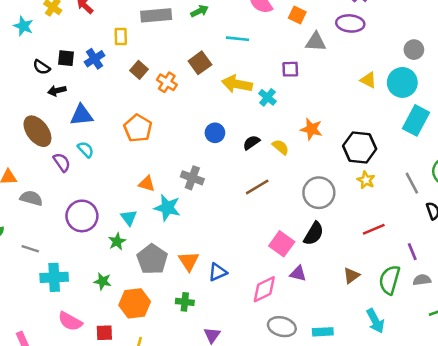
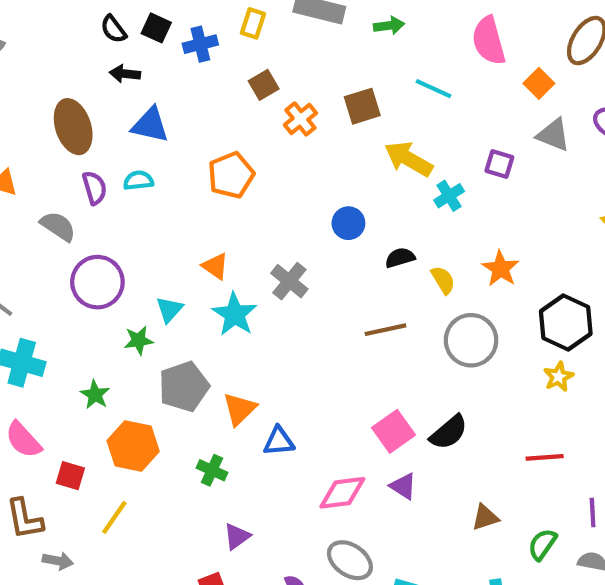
cyan semicircle: (86, 149) -> (138, 180), turned -72
gray circle: (319, 193) -> (471, 340), moved
gray semicircle: (31, 198) -> (58, 226), moved
green semicircle: (390, 280) -> (542, 544), size x0.7

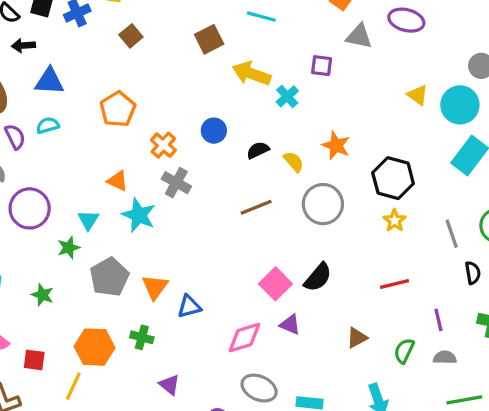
orange cross: (300, 119) -> (163, 145), moved
orange hexagon: (133, 446) -> (95, 347), moved
purple triangle: (237, 536) -> (169, 385), turned -35

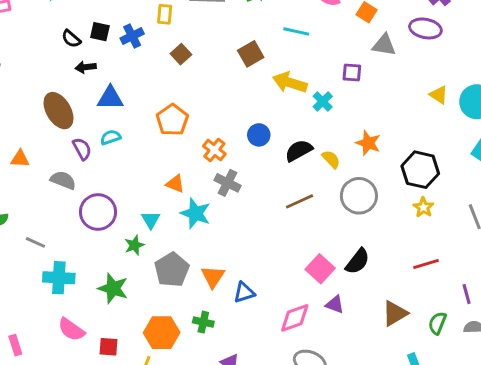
black semicircle: (258, 150) -> (299, 151), size x1.4
green star: (42, 295) -> (113, 288), size x1.5
brown triangle: (357, 338) -> (395, 313), size x1.4

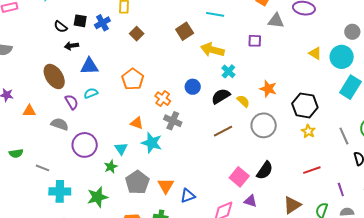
cyan cross: (323, 101) -> (228, 71), moved
green star: (113, 288) -> (97, 197), turned -30

